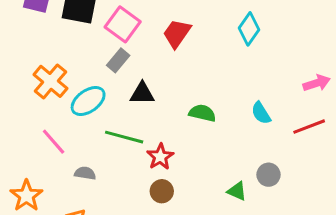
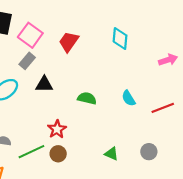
cyan diamond: (249, 29) -> (120, 38), turned -30
pink arrow: (317, 83) -> (168, 60), moved
green line: (124, 137) -> (31, 152), moved, turned -40
gray circle: (269, 175) -> (149, 152), moved

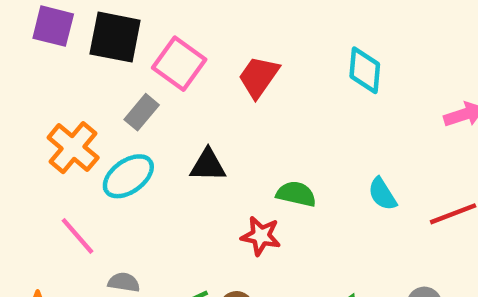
gray rectangle: (27, 61) -> (142, 112), moved
red star: (57, 129) -> (261, 236), moved, turned -30

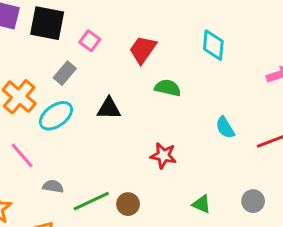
pink square: (179, 64) -> (90, 41), size x0.6
green semicircle: (296, 194) -> (168, 88), moved
red star: (261, 236) -> (163, 156), moved

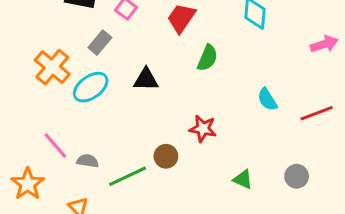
green semicircle: (168, 88) -> (207, 58), turned 100
pink line: (22, 156) -> (55, 146), moved
brown circle: (128, 204) -> (166, 156), moved

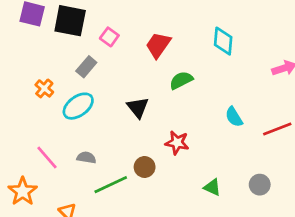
green semicircle: (207, 58) -> (181, 80), turned -140
orange cross: (52, 67) -> (44, 88), size x0.6
black triangle: (146, 79) -> (138, 107), moved, turned 50
gray semicircle: (88, 161) -> (86, 158), moved

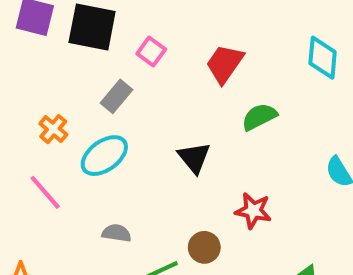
pink line: (47, 158) -> (45, 192), moved

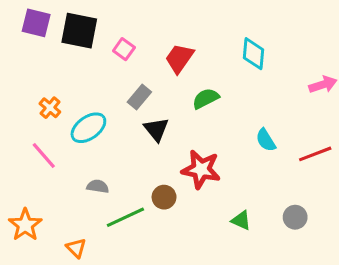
gray rectangle: (117, 96) -> (139, 97), moved
red star: (253, 211) -> (201, 169), size x1.4

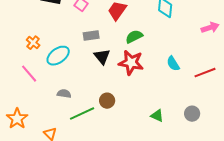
gray rectangle: (139, 97) -> (91, 36), turned 42
red star: (201, 169) -> (131, 63), moved

